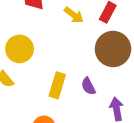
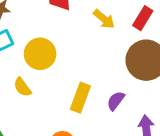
purple semicircle: (88, 86) -> (116, 101), turned 60

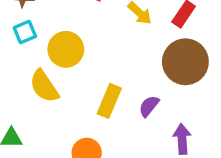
yellow semicircle: (22, 87) -> (44, 86), size x1.5

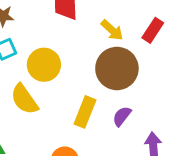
brown circle: (185, 62) -> (117, 68), moved

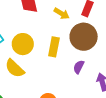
brown circle: (117, 68) -> (84, 37), moved
yellow rectangle: (85, 112) -> (54, 47), moved

